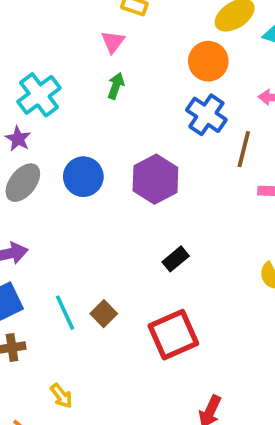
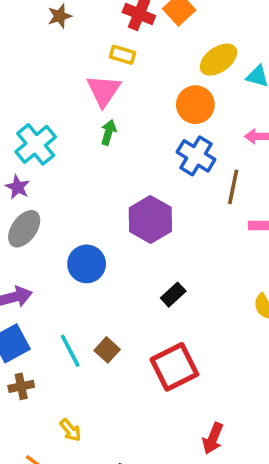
pink triangle: (113, 42) -> (104, 91), size x1.5
blue circle: (83, 177) -> (87, 264), moved

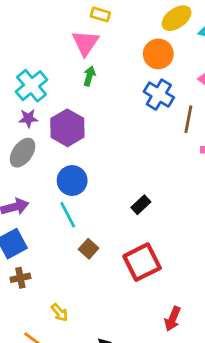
purple star: (18, 187) -> (28, 118), moved, turned -30
purple hexagon: (150, 219) -> (67, 128), moved
cyan line: (70, 351) -> (68, 215), moved

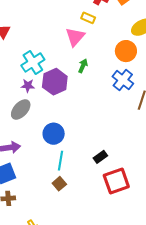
green arrow: (89, 76) -> (83, 66), moved
purple hexagon: (67, 128) -> (55, 82), moved
cyan line: (68, 215) -> (60, 161), moved, turned 30
red square: (142, 262) -> (116, 181), moved

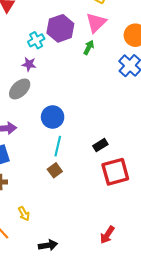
pink triangle: (75, 37) -> (96, 23), moved
cyan cross: (33, 63) -> (36, 40), size x0.7
purple hexagon: (55, 82) -> (60, 28), moved

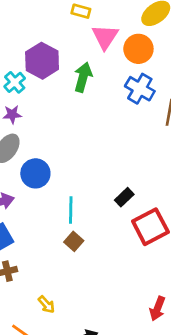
pink triangle: (96, 23) -> (105, 37), moved
green arrow: (89, 48) -> (83, 77), size x1.5
blue circle: (53, 117) -> (35, 173), moved

